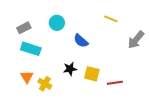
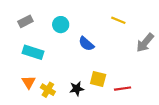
gray rectangle: (24, 28) -> (25, 21), moved
black star: (70, 69) -> (77, 89), moved

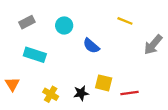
orange triangle: (29, 82) -> (12, 84), moved

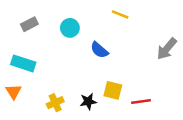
yellow line: (125, 21) -> (120, 14), moved
cyan rectangle: (35, 55) -> (23, 63), moved
yellow cross: (51, 94) -> (55, 103), turned 35

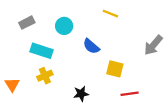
cyan rectangle: (23, 63) -> (42, 51), moved
yellow square: (113, 90) -> (115, 69), moved
yellow cross: (55, 103) -> (45, 76), moved

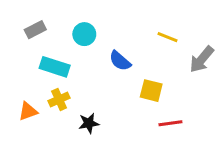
yellow line: (110, 14) -> (167, 37), moved
orange triangle: (12, 85) -> (28, 111), moved, turned 42
black star: (81, 94) -> (89, 123), moved

